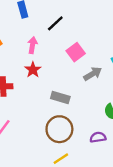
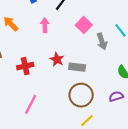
red star: (33, 70) -> (57, 59), moved
gray arrow: (93, 74) -> (102, 41), turned 112

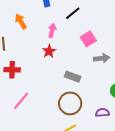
gray arrow: (102, 41) -> (102, 58), turned -91
red star: (57, 59) -> (49, 51), moved
red cross: (25, 66) -> (12, 70), moved

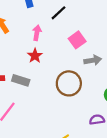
gray rectangle: (73, 77) -> (21, 80), moved
brown circle: (70, 103) -> (69, 83), moved

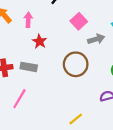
pink arrow: (37, 33) -> (28, 20), moved

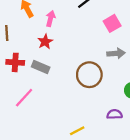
pink square: (79, 21) -> (112, 23), moved
red star: (40, 41) -> (45, 42), moved

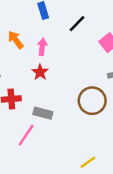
gray rectangle: (41, 67) -> (43, 113), moved

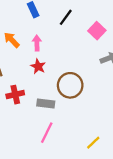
brown circle: (92, 101) -> (70, 85), moved
pink line: (26, 135) -> (47, 133), moved

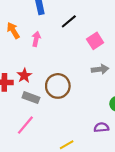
red star: (38, 66) -> (24, 76), moved

